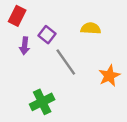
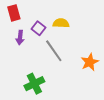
red rectangle: (17, 16) -> (14, 13), turned -42
yellow semicircle: (91, 28) -> (61, 23), moved

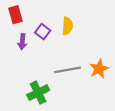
yellow semicircle: (61, 23) -> (67, 26), turned 91
gray line: (54, 51) -> (67, 70), moved, turned -65

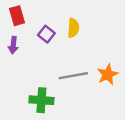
purple arrow: (22, 42) -> (13, 45), moved
green cross: (38, 93) -> (41, 100), turned 30

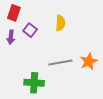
red rectangle: (17, 16) -> (14, 13), turned 35
purple square: (46, 34) -> (30, 30), moved

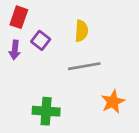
orange star: (89, 61) -> (113, 102), moved
gray line: (60, 62) -> (84, 66), moved

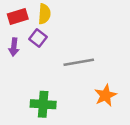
red rectangle: (19, 17) -> (18, 16), turned 54
yellow semicircle: (81, 31) -> (44, 14), moved

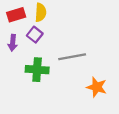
orange star: (105, 95) -> (97, 87), turned -30
green cross: (43, 104) -> (37, 70), moved

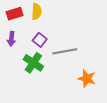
purple square: (35, 35) -> (40, 40), moved
green cross: (37, 70) -> (33, 63), turned 30

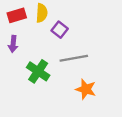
purple square: (40, 40) -> (60, 30), moved
orange star: (87, 79) -> (86, 89), moved

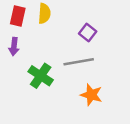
red rectangle: (17, 15) -> (18, 16), turned -60
purple square: (60, 30) -> (88, 33), moved

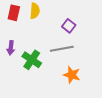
purple arrow: (14, 47) -> (11, 48), moved

